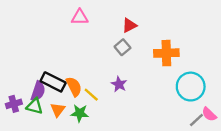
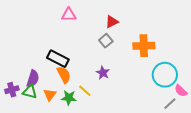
black rectangle: (53, 82) -> (58, 59), moved
yellow line: (91, 95) -> (85, 91), moved
pink semicircle: (209, 114) -> (181, 91), moved

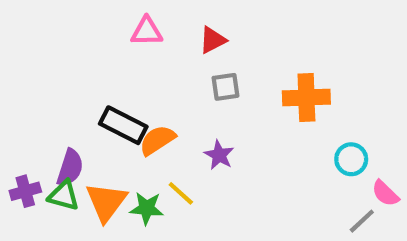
red triangle: (112, 22) -> (213, 40), moved
gray square: (106, 41) -> (226, 87), turned 32
orange semicircle: (64, 75) -> (157, 140), moved, turned -96
cyan circle: (165, 75) -> (351, 159), size x0.6
orange triangle: (50, 95) -> (106, 202), size x1.5

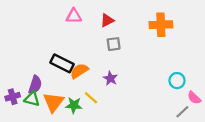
orange cross: (306, 97) -> (161, 25), moved

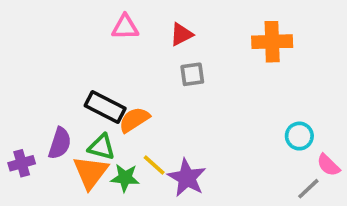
purple star: (110, 78) -> (187, 178), moved, size x1.5
green triangle: (32, 99) -> (102, 147), moved

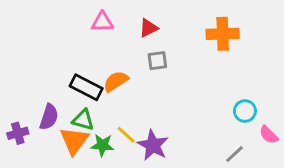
orange semicircle: (134, 120) -> (116, 81), moved
gray line: (308, 189) -> (235, 154), moved

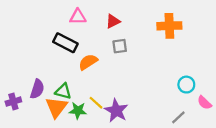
black rectangle: (86, 87) -> (65, 43), moved

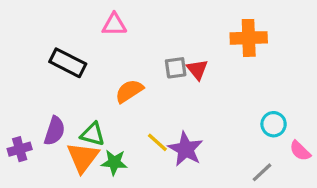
red triangle: (113, 21) -> (197, 69), moved, turned -42
black rectangle: (65, 43) -> (68, 63), moved
yellow line: (96, 103) -> (157, 142), moved
purple star: (116, 111) -> (186, 149), moved

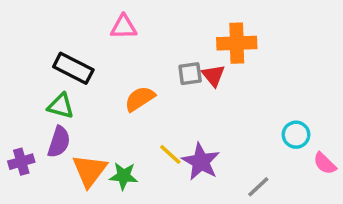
orange cross: (249, 38) -> (237, 43), moved
green triangle: (93, 134) -> (61, 106), moved
gray line: (262, 172) -> (258, 187), moved

